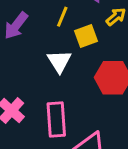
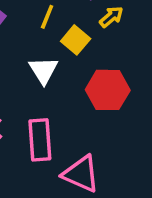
yellow square: (86, 36) -> (76, 40), turned -30

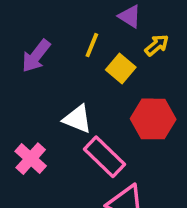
white triangle: (43, 70) -> (77, 119), moved, turned -36
pink rectangle: (40, 140) -> (104, 157), moved, turned -42

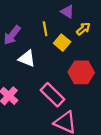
yellow line: (92, 45) -> (45, 29), turned -32
white triangle: (77, 119) -> (27, 59), moved

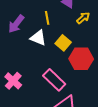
yellow square: (62, 43) -> (63, 43), moved
white triangle: (27, 59) -> (38, 38), moved

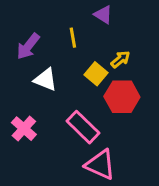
yellow arrow: (83, 18) -> (120, 59), moved
white triangle: (38, 38) -> (45, 80), moved

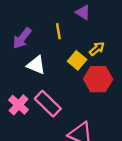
pink rectangle: (83, 127) -> (48, 104), moved

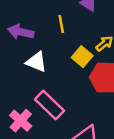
purple arrow: (22, 38) -> (21, 32), turned 65
pink cross: (19, 105) -> (21, 121), moved

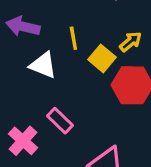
yellow line: (61, 24) -> (73, 38), moved
pink rectangle: (49, 105) -> (60, 121), size x0.7

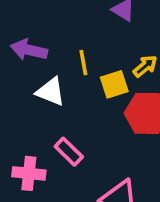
yellow square: (102, 58) -> (114, 84), turned 32
pink cross: (23, 141) -> (29, 173), turned -36

